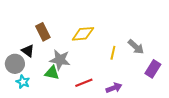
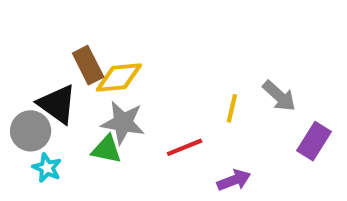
yellow diamond: (83, 34) -> (119, 77), moved
black triangle: (28, 51) -> (57, 104), size x1.5
red line: (84, 83) -> (185, 147), moved

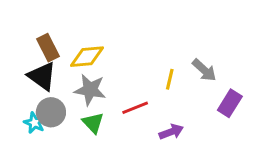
brown rectangle: (88, 65) -> (48, 48), moved
gray circle: (31, 131) -> (51, 112), moved
green triangle: (107, 149) -> (93, 123), moved, turned 35

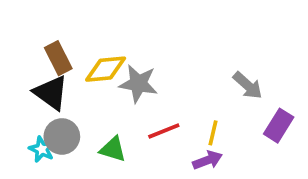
yellow line: (170, 79) -> (213, 133), moved
gray star: (90, 90) -> (138, 84), moved
green triangle: (93, 123) -> (113, 149), turned -30

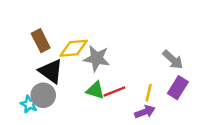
black triangle: (51, 93) -> (51, 71), moved
purple rectangle: (279, 126) -> (178, 88), moved
green triangle: (113, 149) -> (95, 90), moved

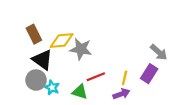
gray arrow: (173, 60) -> (159, 52), moved
green triangle: (95, 90) -> (80, 92), moved
cyan star: (29, 104) -> (52, 87), moved

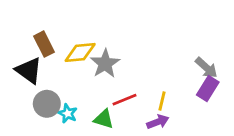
gray star: (81, 49) -> (105, 64), turned 30
black triangle: (42, 60) -> (29, 70), moved
purple rectangle: (149, 74) -> (208, 89), moved

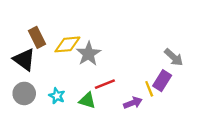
purple rectangle: (208, 89) -> (162, 81), moved
yellow line: (162, 101) -> (149, 89), moved, turned -35
gray circle: (47, 104) -> (24, 93), moved

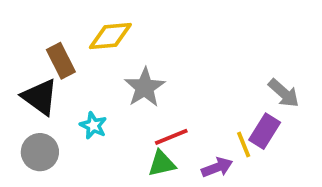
yellow diamond: (67, 44) -> (110, 36), moved
cyan star: (57, 96) -> (93, 125), moved
green triangle: (87, 100) -> (162, 164), moved, turned -30

